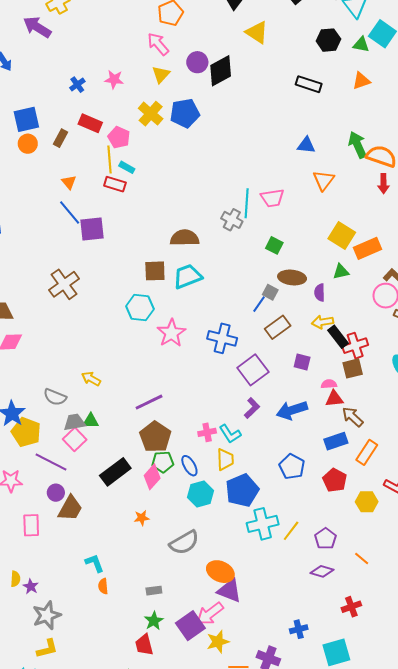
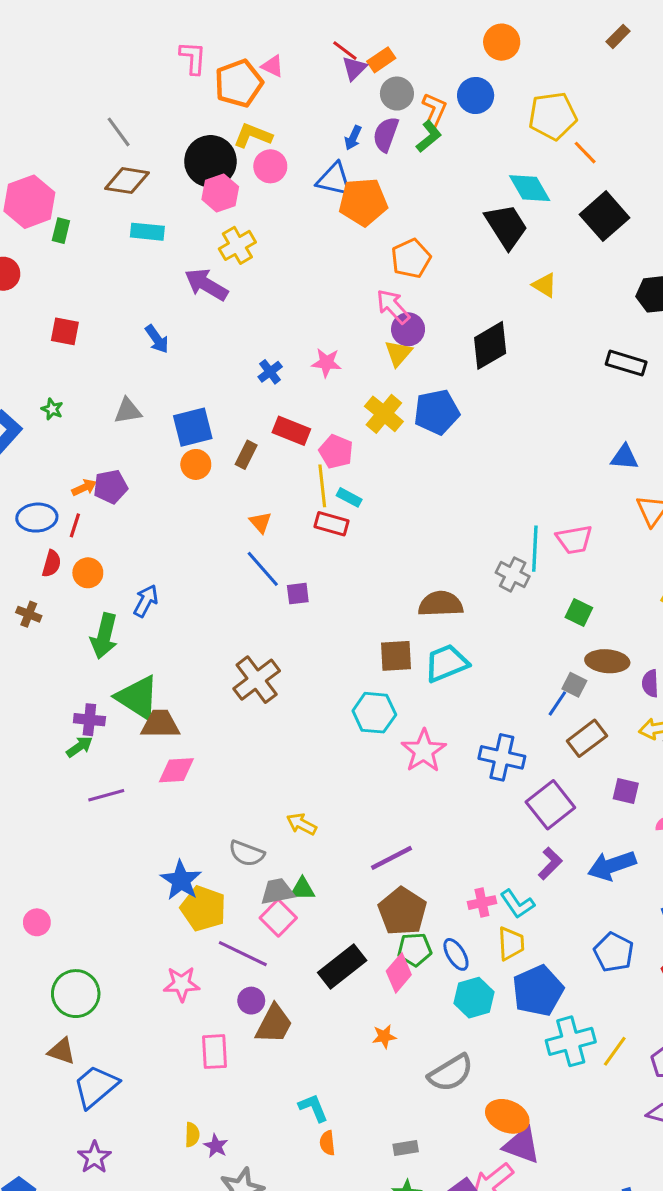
yellow triangle: (257, 32) -> (545, 285), size x0.7
purple circle: (197, 62) -> (408, 329), moved
purple square: (92, 229) -> (298, 594), size x0.6

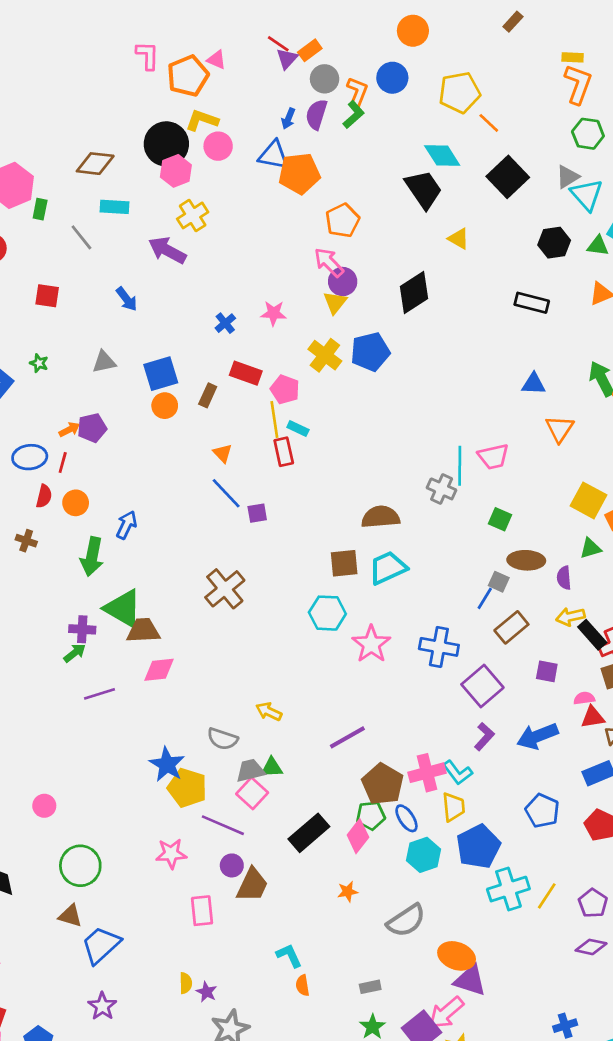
gray line: (119, 132) -> (81, 237), moved
red rectangle: (331, 524) -> (284, 452), turned 64
pink cross: (482, 903) -> (427, 773), size x1.5
brown pentagon: (402, 911) -> (383, 784), moved

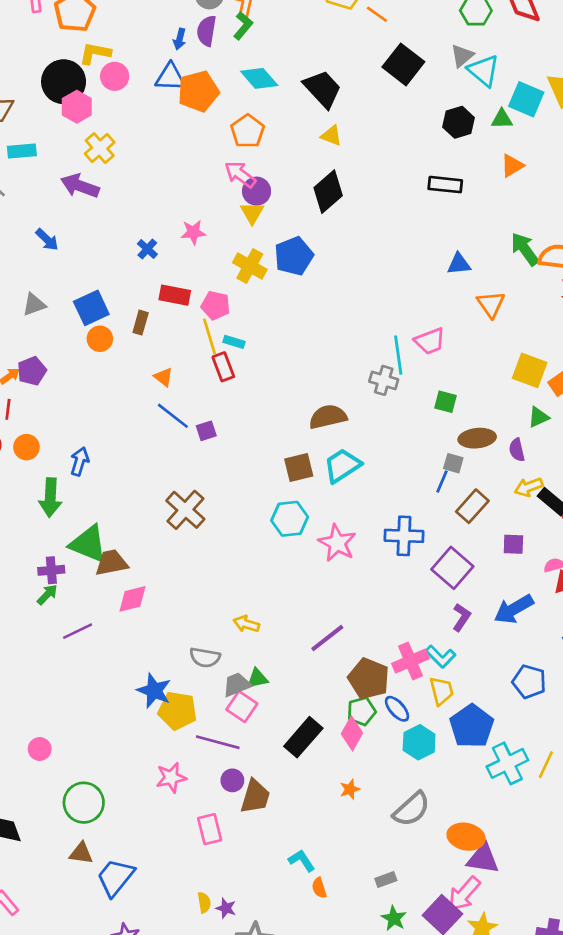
cyan diamond: (442, 156) -> (259, 78), moved
yellow triangle: (459, 239) -> (331, 136), moved

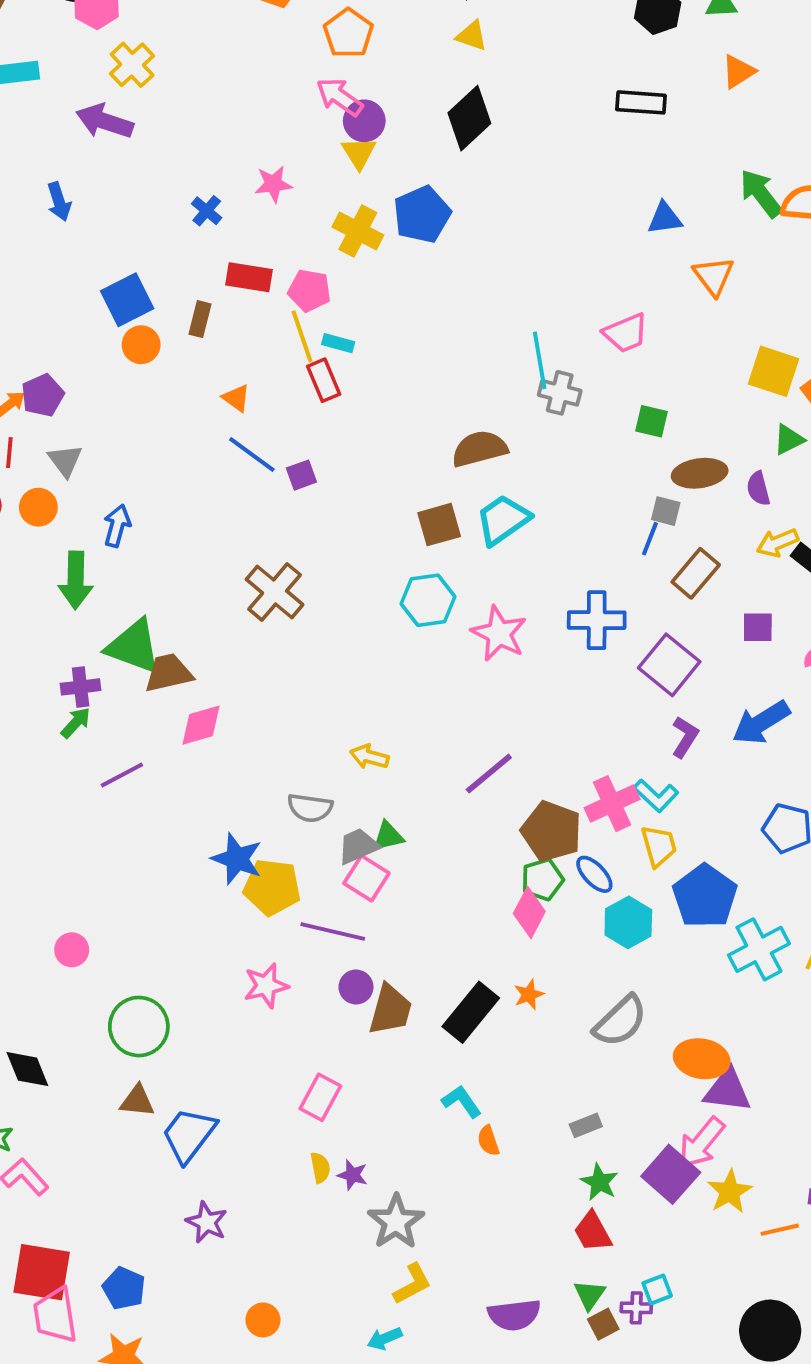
blue arrow: (47, 240) -> (59, 202), turned 30
gray triangle: (34, 305) -> (65, 461), moved, turned -45
cyan line: (398, 355) -> (540, 360), moved
black rectangle: (303, 737) -> (471, 1012), moved
pink rectangle: (210, 829) -> (320, 1097), moved, turned 44

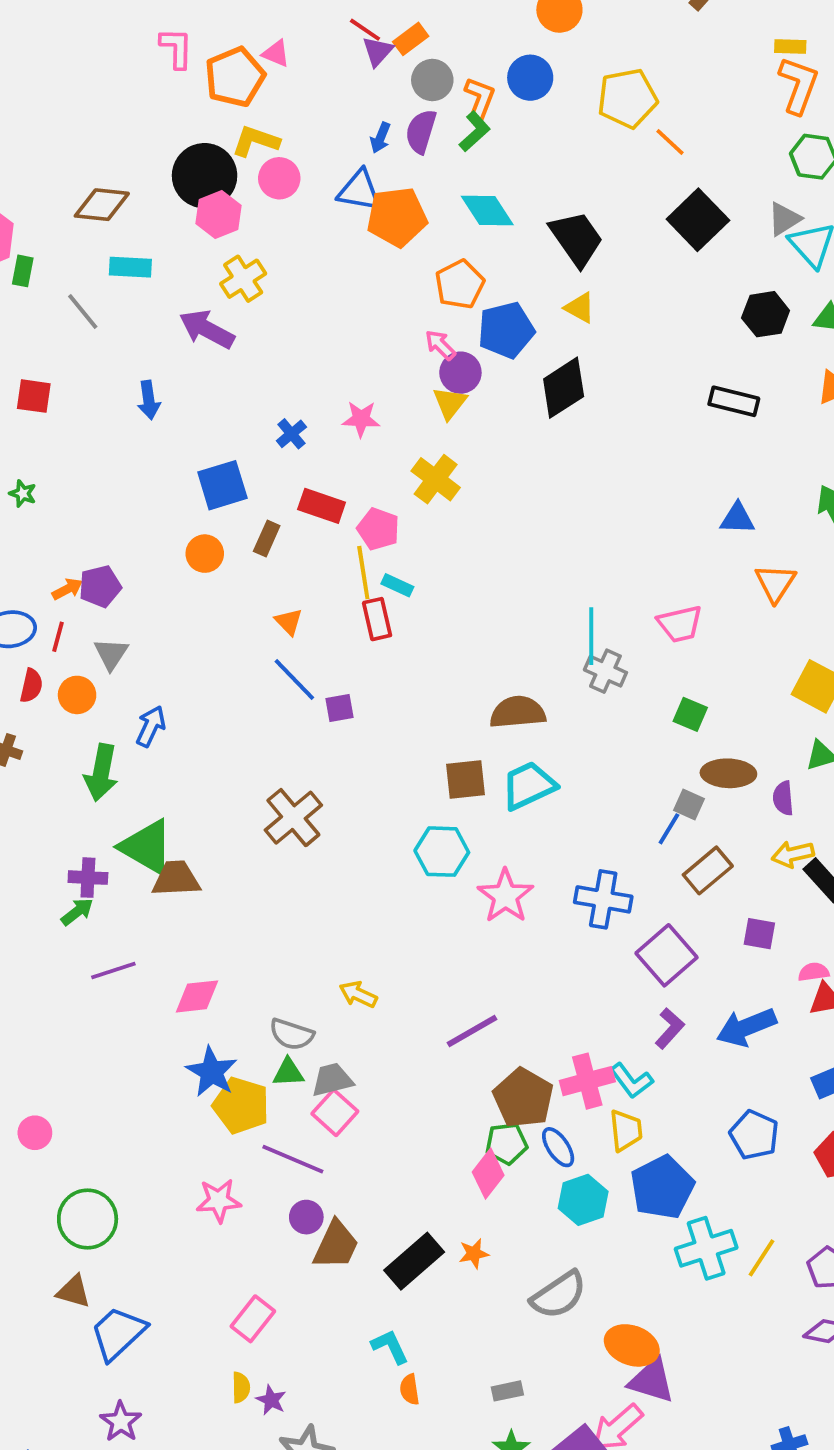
pink arrow: (340, 97) -> (440, 345), size x0.7
blue pentagon: (422, 214) -> (506, 330), moved
blue square: (127, 300) -> (222, 485), moved
pink diamond: (201, 725) -> (197, 996), moved
green triangle: (388, 836) -> (288, 1073), moved

